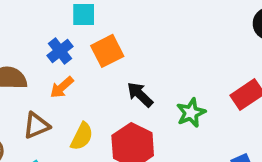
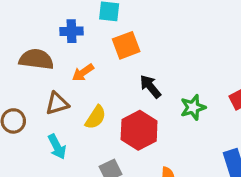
blue cross: (60, 51) -> (72, 31), moved, turned 30

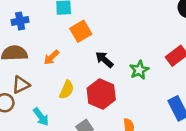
blue cross: (72, 31) -> (20, 21), moved
brown triangle: (57, 103) -> (21, 85), moved

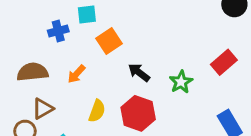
blue cross: (20, 21) -> (58, 31), moved

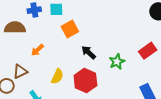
blue cross: (58, 31) -> (34, 10), moved
brown semicircle: (32, 72) -> (15, 28), moved
orange arrow: (76, 74) -> (37, 50), moved

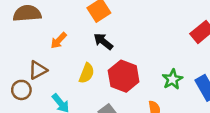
black arrow: (89, 52) -> (103, 41), moved
green star: (117, 62) -> (172, 79), moved

